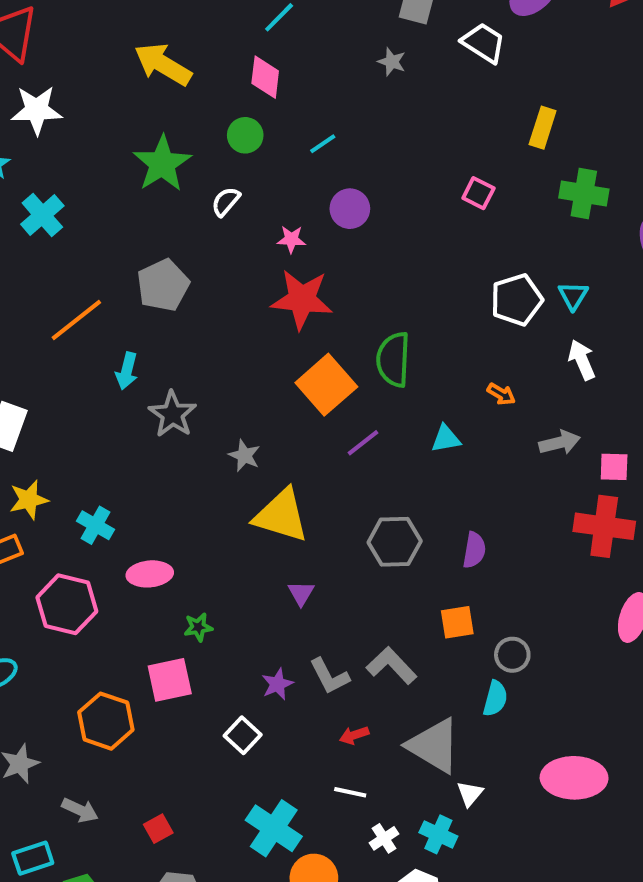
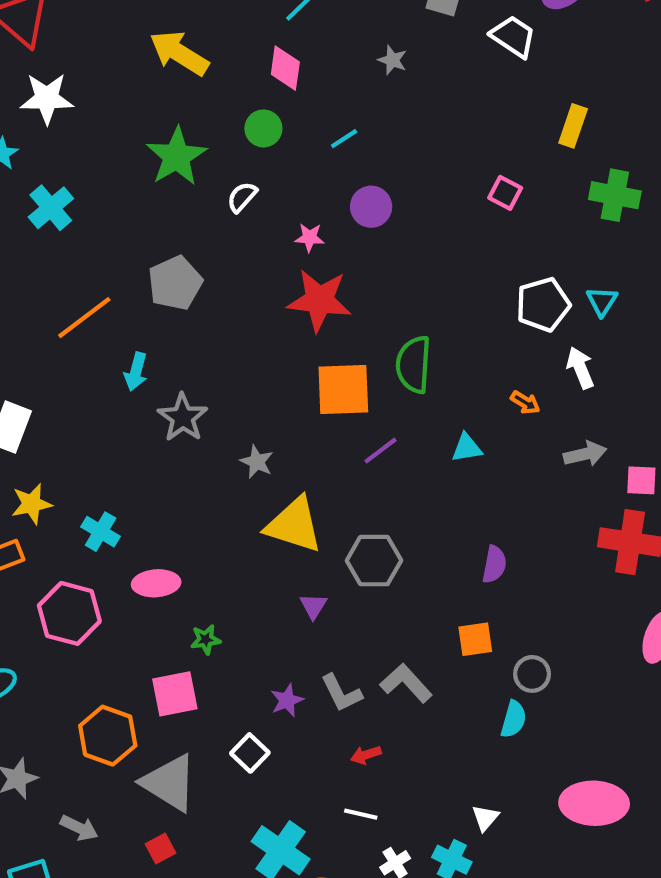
gray star: (392, 62) -> (392, 60), moved
white arrow: (582, 360) -> (580, 368), moved
orange square: (326, 385) -> (343, 389), turned 38
gray hexagon: (395, 542) -> (374, 561), moved
gray triangle: (434, 746) -> (169, 783), moved

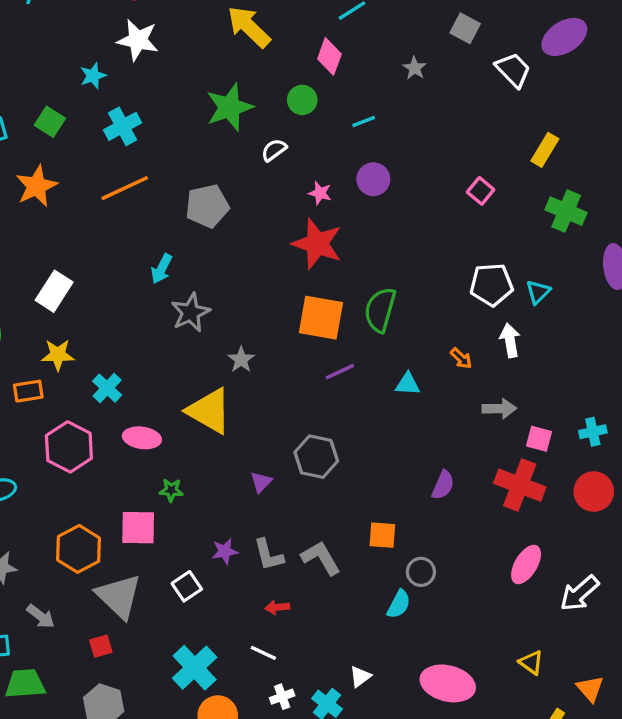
orange line: (84, 318) -> (125, 188), moved
yellow triangle: (294, 525) -> (209, 411), moved
purple semicircle: (494, 564) -> (443, 485), moved

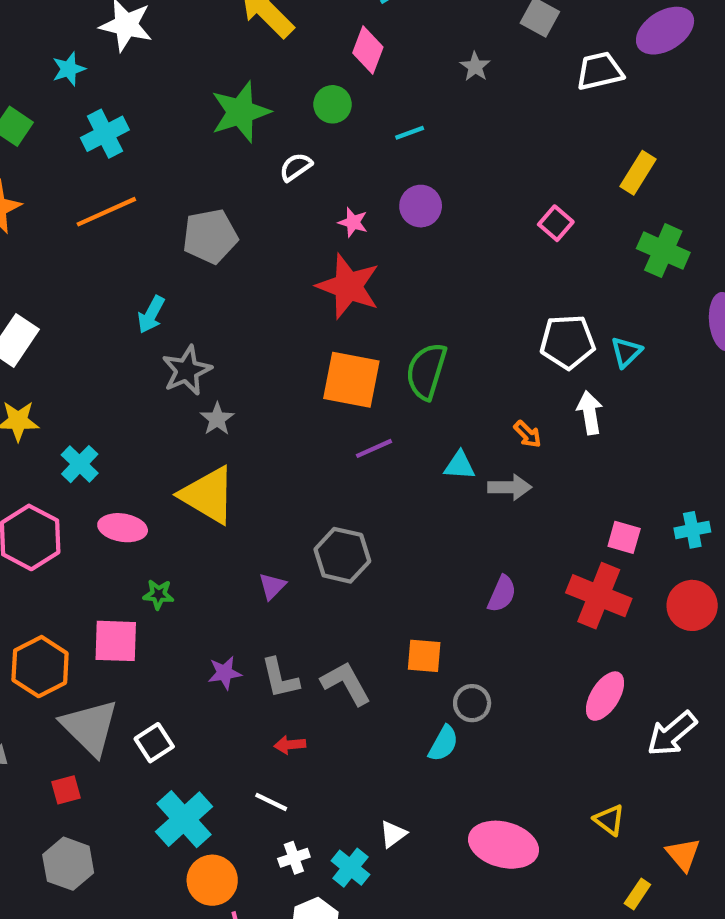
white trapezoid: (513, 70) -> (600, 71), turned -60
gray star: (241, 360) -> (217, 419), moved
gray arrow: (499, 409) -> (510, 487), moved
white square: (187, 586) -> (154, 743), moved

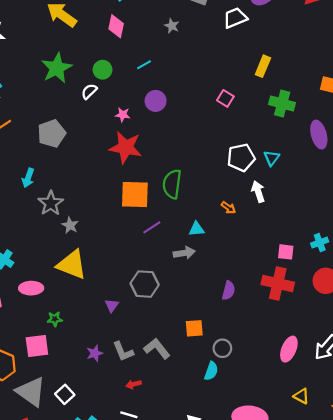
green circle: (333, 104) -> (103, 70), moved
gray arrow: (510, 487) -> (184, 253), moved
pink ellipse: (605, 696) -> (289, 349), moved

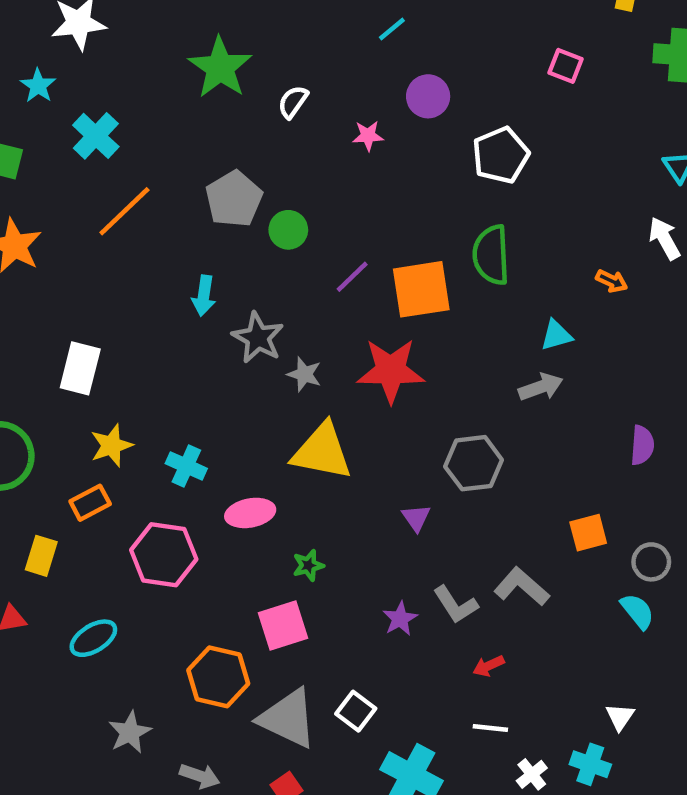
green circle: (103, 70) -> (288, 230), moved
red star: (126, 147) -> (391, 370), moved
white pentagon: (241, 158) -> (501, 155), moved
purple line: (152, 227) -> (352, 277), moved
cyan semicircle: (211, 371) -> (637, 611), turned -48

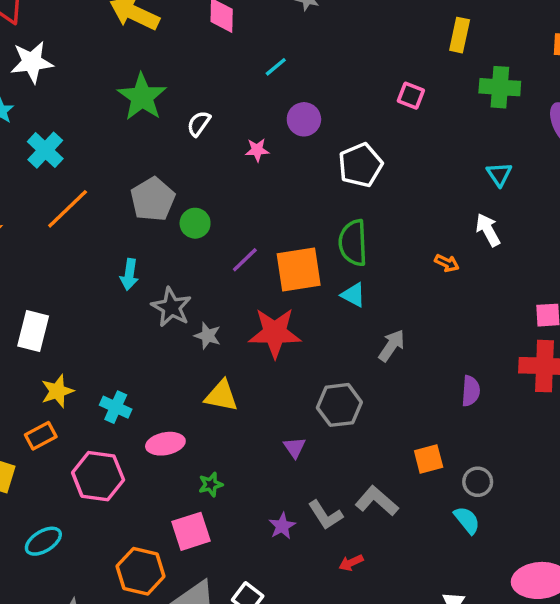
cyan triangle: (556, 335) -> (353, 295), moved, turned 44
gray arrow: (541, 387) -> (392, 346), turned -36
yellow triangle: (322, 451) -> (221, 396), size x0.7

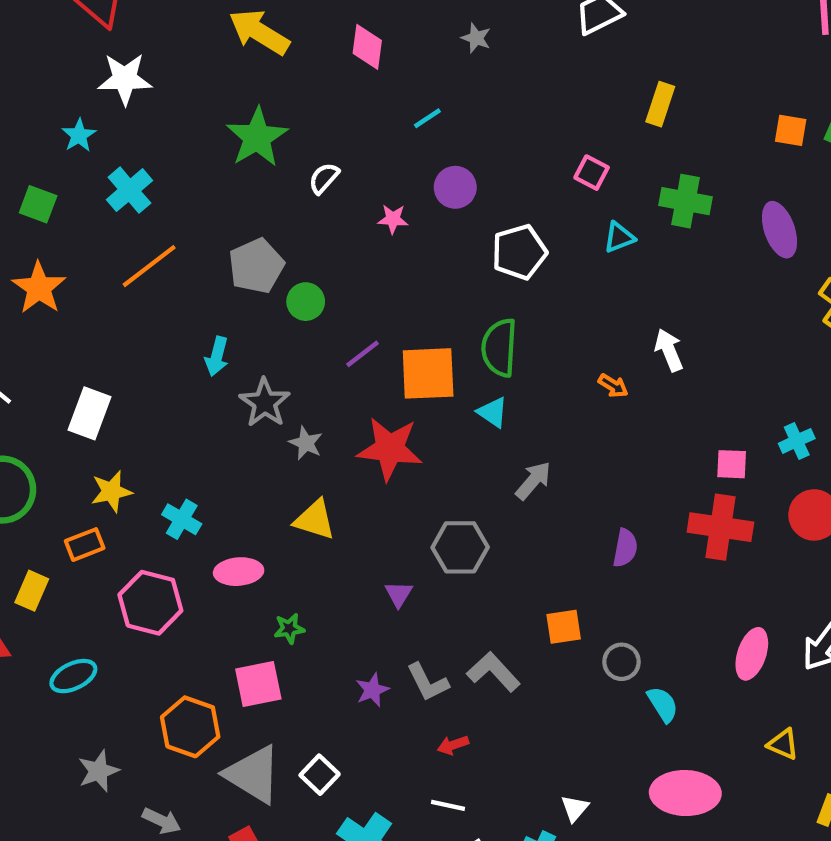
green cross: (500, 87) -> (686, 201), moved
cyan triangle: (499, 174) -> (619, 237), moved, turned 36
cyan semicircle: (467, 520) -> (663, 704), moved

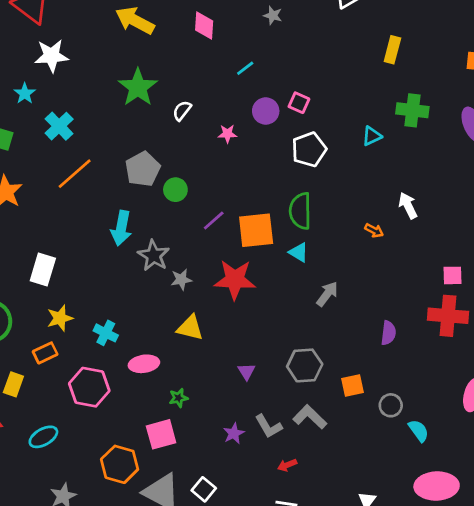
pink square: (592, 173) -> (299, 103), moved
cyan arrow: (217, 356) -> (121, 228), size x1.4
gray star: (306, 443) -> (181, 279), turned -30
gray hexagon: (460, 547) -> (305, 365), moved

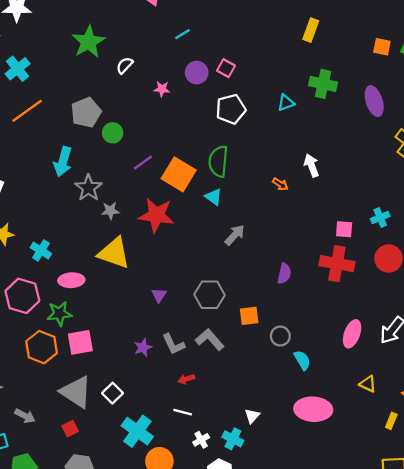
orange square: (256, 230) -> (179, 174), turned 32
yellow triangle: (190, 328) -> (114, 253), size x1.4
green star: (178, 398) -> (59, 314), moved, size x1.5
orange hexagon: (120, 464) -> (42, 347), moved

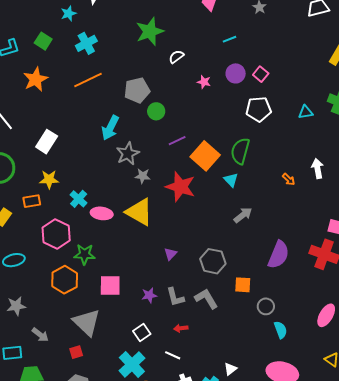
purple semicircle: (284, 274) -> (279, 255), size x1.6
pink ellipse: (71, 280) -> (102, 213), moved
pink square: (80, 342) -> (110, 285), moved
white square: (113, 393) -> (142, 333), moved

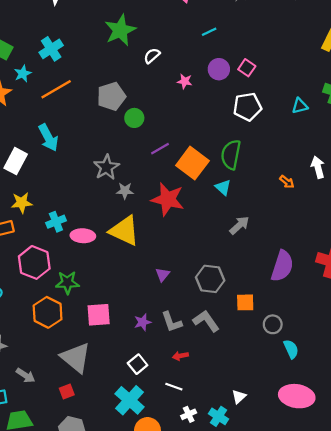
cyan star: (69, 13) -> (23, 74), moved
cyan arrow: (110, 128) -> (48, 138), moved, turned -50
cyan cross: (79, 199) -> (56, 222), turned 30

